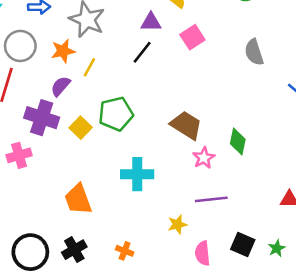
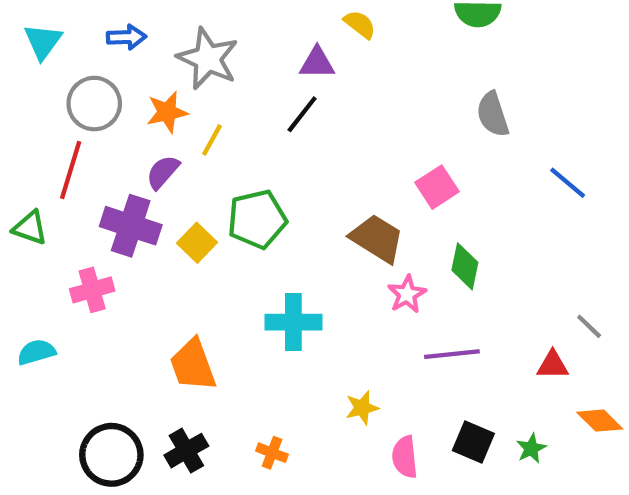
pink square: (192, 37) -> (437, 187), moved
purple line: (211, 199) -> (452, 354), moved

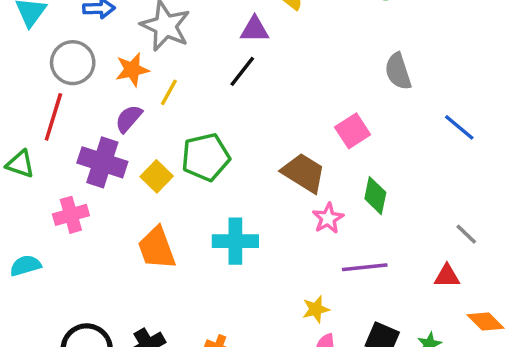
gray line: (589, 326) -> (466, 234), moved
orange trapezoid: (193, 365) -> (157, 248), moved
yellow star: (362, 408) -> (316, 309), moved

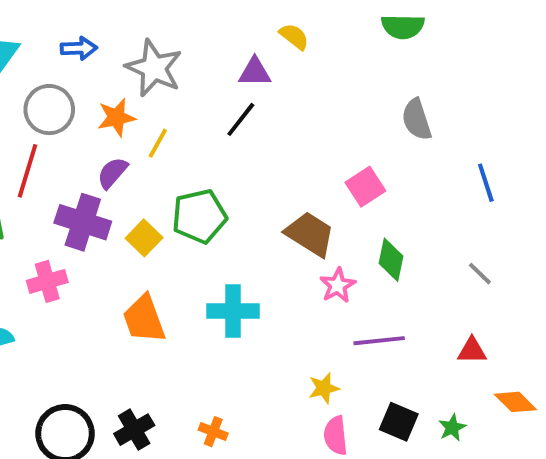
blue line: (459, 127) -> (486, 183), turned 32
gray line: (466, 234) -> (480, 274), moved

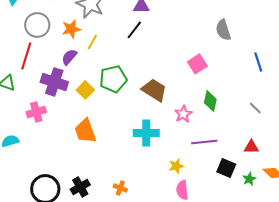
brown trapezoid: (310, 234) -> (154, 90), moved
cyan cross: (233, 311) -> (146, 133), moved
black square: (399, 422) -> (226, 168), moved
green star: (452, 428) -> (249, 179), moved

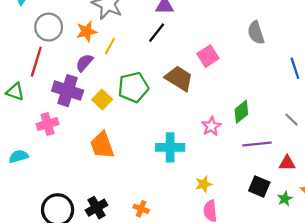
pink square: (197, 64) -> (208, 56), moved
brown trapezoid: (154, 90) -> (179, 78), moved
green diamond: (210, 101) -> (241, 112), turned 40
purple line: (204, 142) -> (257, 144), moved

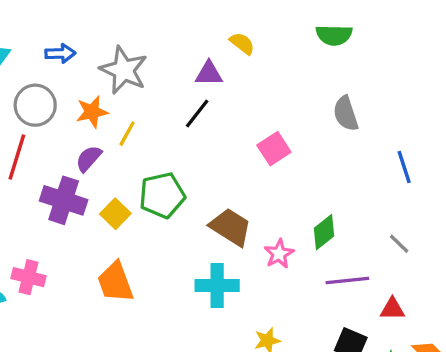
brown trapezoid: (179, 78) -> (231, 227), moved
pink cross: (48, 124) -> (29, 277), moved, turned 30

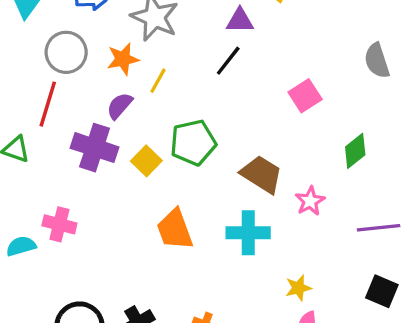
green diamond: (324, 232) -> (355, 151), moved
orange trapezoid: (115, 282) -> (175, 229), moved

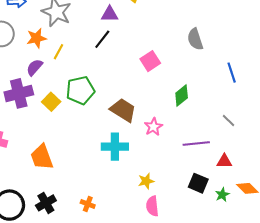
purple cross: (95, 148) -> (19, 93), turned -32
orange trapezoid: (175, 229) -> (42, 157), moved

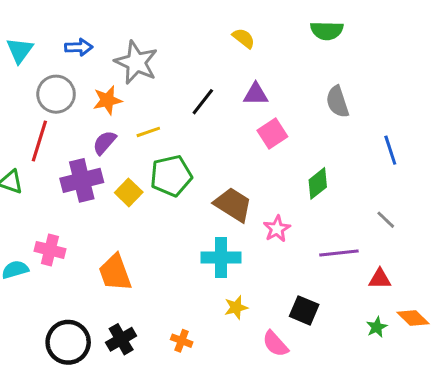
purple triangle: (110, 14) -> (256, 94), moved
yellow line: (58, 52) -> (148, 132), moved, turned 42
yellow star: (146, 181) -> (236, 307), moved
black square: (198, 183) -> (304, 310), moved
pink semicircle: (152, 206) -> (275, 344), turned -36

